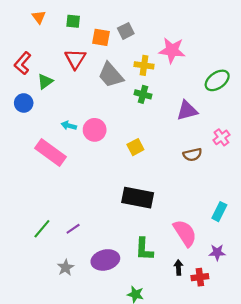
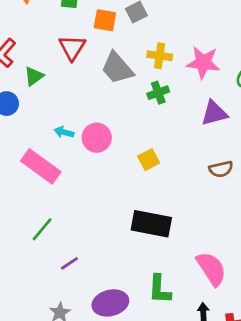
pink star: (172, 50) -> (203, 63), moved
green cross: (143, 94) -> (158, 93), turned -35
green line: (42, 229) -> (42, 229), moved

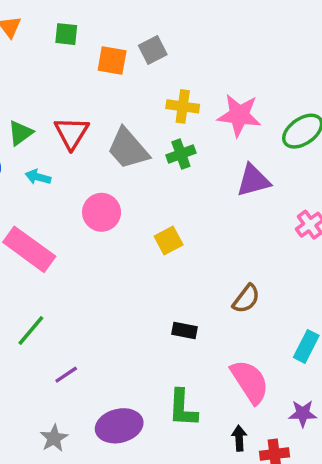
red triangle: (72, 48) -> (72, 133), moved
gray trapezoid: (117, 68) -> (128, 149), moved
cyan arrow: (64, 132) -> (38, 177), moved
brown semicircle: (221, 169) -> (246, 299), moved, turned -40
black rectangle: (151, 224) -> (184, 331), moved, size x0.5

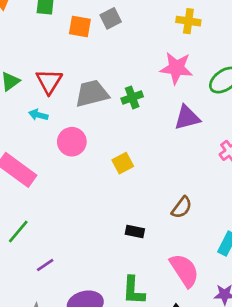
yellow cross: (183, 106) -> (188, 21), moved
gray trapezoid: (128, 149) -> (92, 93), turned 117
cyan arrow: (38, 177) -> (38, 115), moved

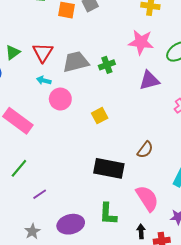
cyan arrow: (38, 115) -> (44, 80), moved
black rectangle: (135, 231) -> (109, 168), size x2.0

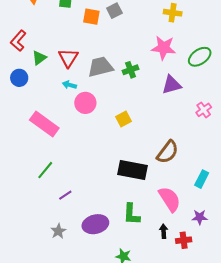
brown semicircle: (145, 150) -> (168, 152), size x1.4

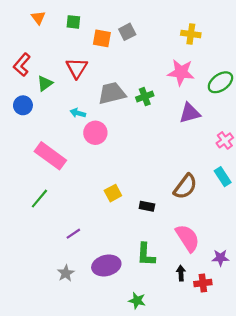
red triangle: (68, 58) -> (77, 68), moved
yellow square: (123, 119) -> (113, 193), moved
green line: (45, 170) -> (39, 199), moved
black rectangle: (132, 170) -> (147, 206), size x0.5
cyan rectangle: (202, 179) -> (223, 177), moved, turned -60

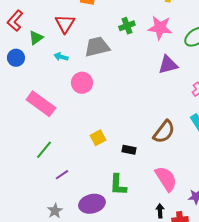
green cross: (145, 97) -> (127, 26), moved
cyan arrow: (78, 113) -> (61, 57), moved
green line: (39, 199) -> (44, 150), moved
green L-shape: (146, 255) -> (118, 185), moved

